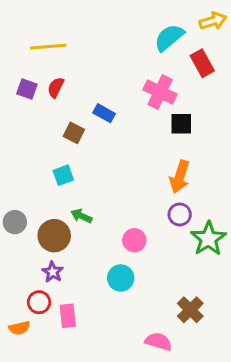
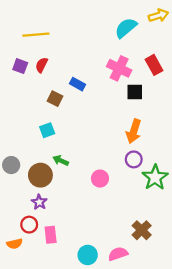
red rectangle: (202, 63) -> (154, 65), moved
cyan circle: (121, 278) -> (88, 255), moved
pink semicircle: (159, 342) -> (118, 254), turned -36

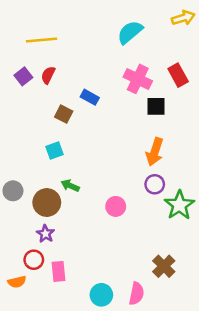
cyan semicircle: (126, 28) -> (130, 32), moved
purple square: (20, 66) -> (23, 76), turned 32
pink semicircle: (118, 254) -> (136, 294), turned 120

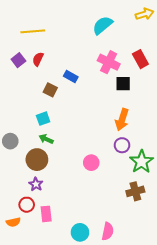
green arrow: (70, 186) -> (46, 139), moved
gray circle: (13, 191) -> (10, 141), moved
brown cross: (164, 266) -> (135, 191), moved, turned 30

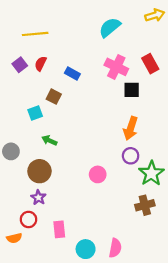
blue rectangle: (71, 77) -> (72, 73), moved
cyan square: (43, 119) -> (35, 113), moved
green arrow: (46, 139) -> (49, 140), moved
pink rectangle: (46, 214) -> (59, 229), moved

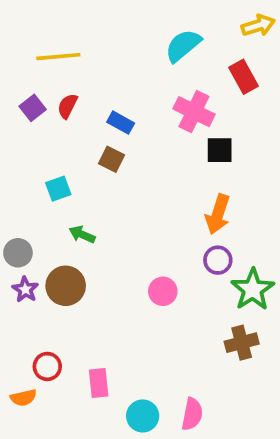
red rectangle: (150, 64) -> (243, 77), moved
brown square: (54, 97) -> (111, 159), moved
purple star: (38, 198) -> (25, 289), moved

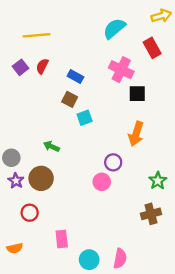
cyan square: (58, 189) -> (85, 118), moved
purple circle: (218, 260) -> (113, 162), moved
green star: (253, 289) -> (158, 181), size x0.7
red circle: (47, 366) -> (30, 213), moved

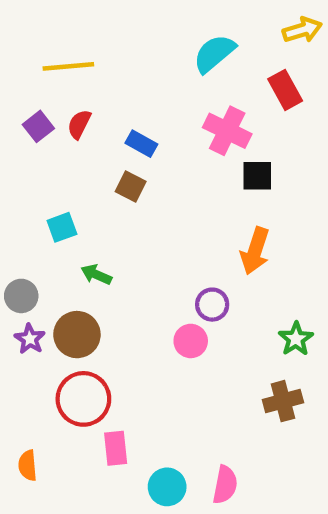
cyan square: (85, 118) -> (62, 227), moved
red circle: (30, 213) -> (83, 399), moved, size x1.6
orange semicircle: (15, 248) -> (28, 465), turned 98

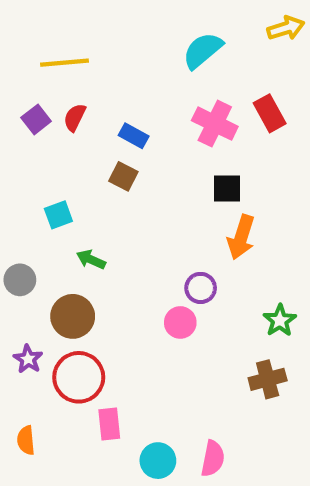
red rectangle: (285, 90) -> (270, 113), moved
black square: (257, 176) -> (227, 188), moved
purple star: (30, 339) -> (28, 359), moved

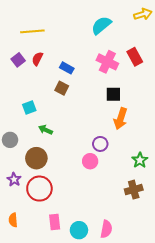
pink rectangle: (109, 424) -> (55, 222), moved

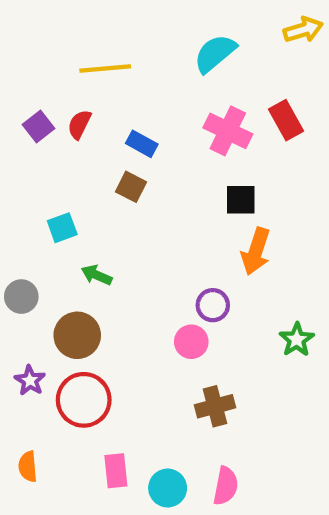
yellow line: (32, 31) -> (105, 68), moved
brown cross: (134, 190) -> (215, 406), moved

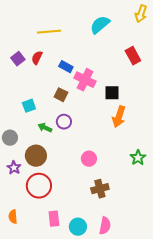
yellow arrow: (303, 30) -> (141, 14), turned 126
pink cross: (228, 131) -> (85, 80), moved
brown square: (131, 187) -> (61, 95), moved
purple circle: (213, 305) -> (64, 122), moved
purple star: (30, 380) -> (14, 168), moved

